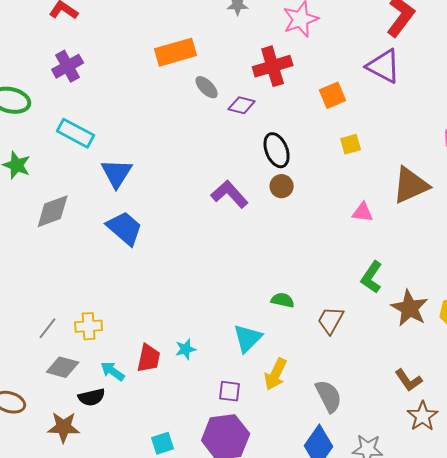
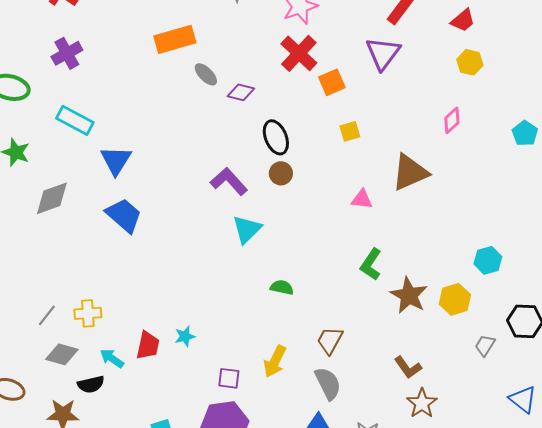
red cross: (273, 66) -> (299, 53), moved, turned -30
purple triangle: (384, 66) -> (383, 53), turned 39
brown trapezoid: (331, 320) -> (330, 340), moved
cyan triangle: (248, 338) -> (247, 229), moved

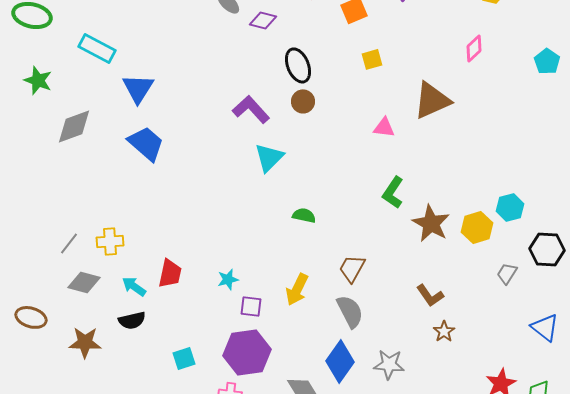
cyan hexagon: (488, 260) -> (510, 207), moved
cyan star: (185, 336) -> (228, 279), moved
black semicircle: (91, 384) -> (132, 320), moved
brown star: (422, 403) -> (444, 331), size x0.7

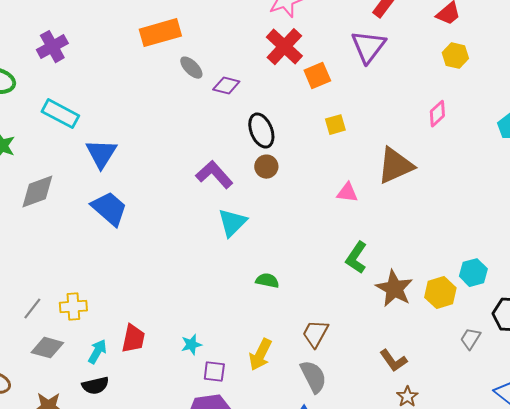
cyan arrow: (134, 286) -> (97, 352), turned 85

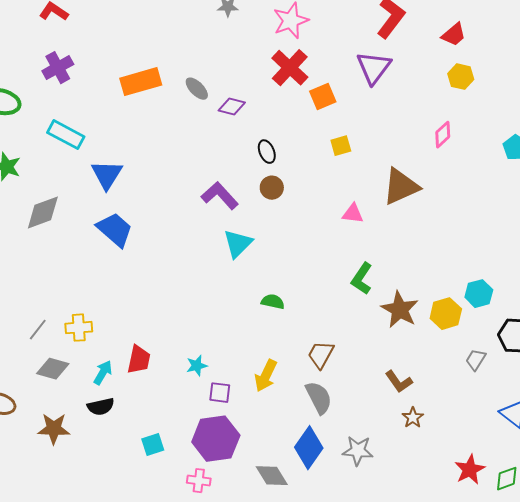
orange rectangle: (160, 33) -> (141, 82), moved
black ellipse: (261, 131) -> (267, 152), size x0.7

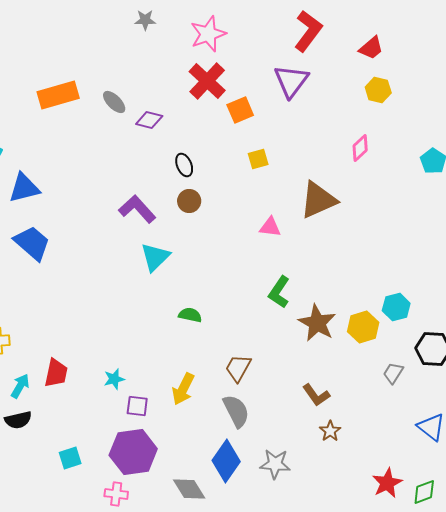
blue triangle: (107, 175) -> (24, 188), turned 44

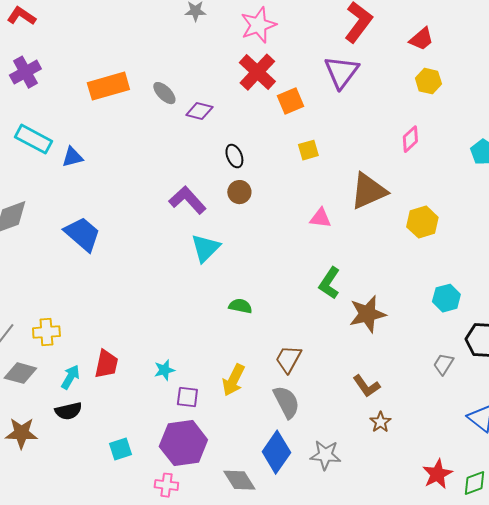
blue triangle: (24, 188) -> (72, 157), moved, size x0.7
brown star: (317, 323) -> (367, 314), turned 30
yellow hexagon: (363, 327) -> (422, 222), moved

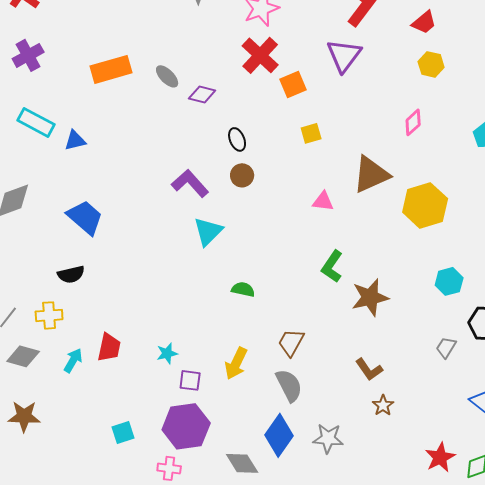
yellow hexagon: (422, 222) -> (425, 205), size x1.4
black semicircle: (68, 411) -> (71, 274), moved

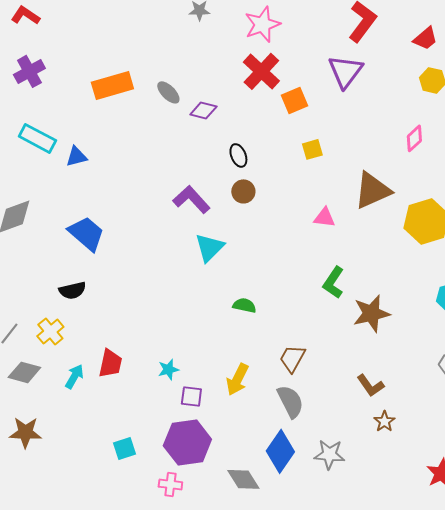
yellow cross: (49, 315) -> (50, 331), turned -36

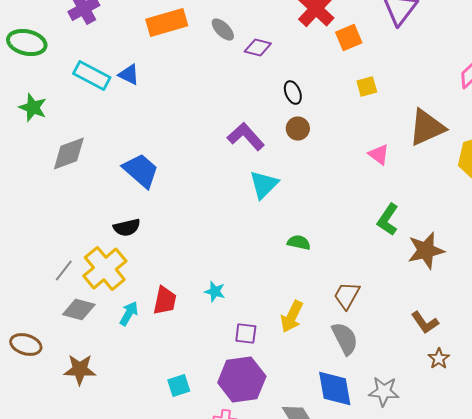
blue triangle: (76, 156) -> (129, 74), moved, turned 40
pink triangle: (324, 217) -> (379, 154), turned 30
yellow cross: (50, 331) -> (105, 268), size x1.6
cyan star: (168, 369) -> (215, 292), moved, turned 30
blue diamond: (280, 451) -> (335, 388), turned -45

